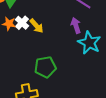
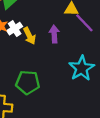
purple arrow: (76, 25) -> (54, 34), moved

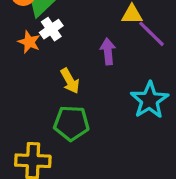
white cross: (15, 29) -> (51, 29), moved
yellow arrow: (29, 36) -> (70, 81), moved

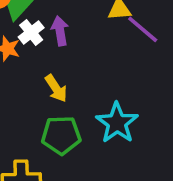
purple arrow: (108, 51) -> (60, 31), moved
cyan star: (149, 100) -> (117, 123), moved

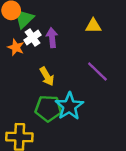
purple line: (143, 29) -> (97, 71), moved
cyan star: (117, 123) -> (69, 106), moved

